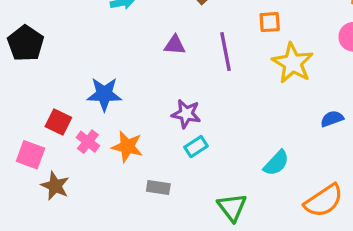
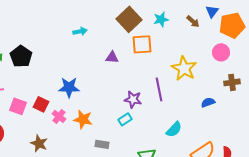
orange square: (270, 22) -> (142, 44), moved, size x1.5
purple line: (225, 52) -> (159, 89), moved
purple star: (186, 114) -> (133, 99), moved
pink square: (31, 155) -> (18, 106), moved

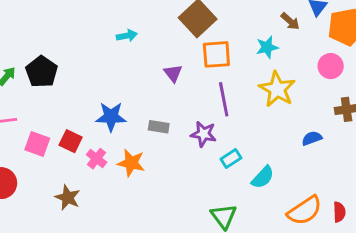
cyan star: (161, 19) -> (267, 47), moved
purple triangle: (112, 57) -> (173, 73), turned 48
purple line: (159, 89) -> (224, 99), moved
cyan rectangle: (125, 119) -> (231, 159), moved
gray rectangle: (102, 144) -> (159, 127), moved

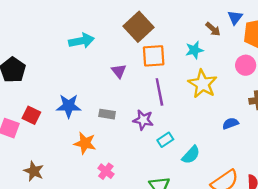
cyan arrow: (127, 36) -> (81, 41), size x1.5
red square: (71, 141) -> (31, 115), moved
pink cross: (97, 159) -> (106, 171), moved

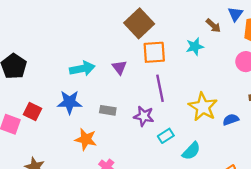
cyan arrow: (81, 41) -> (82, 69), moved
yellow star: (203, 84) -> (203, 107), moved

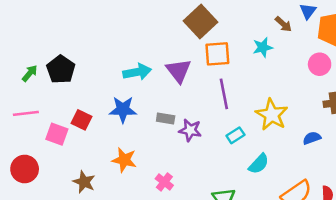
purple triangle: (119, 67) -> (179, 71), size x1.5
purple star: (144, 116) -> (190, 130), moved
blue semicircle: (231, 120) -> (312, 138), moved
cyan rectangle: (166, 136) -> (235, 135), moved
orange star: (86, 139) -> (124, 160), moved

